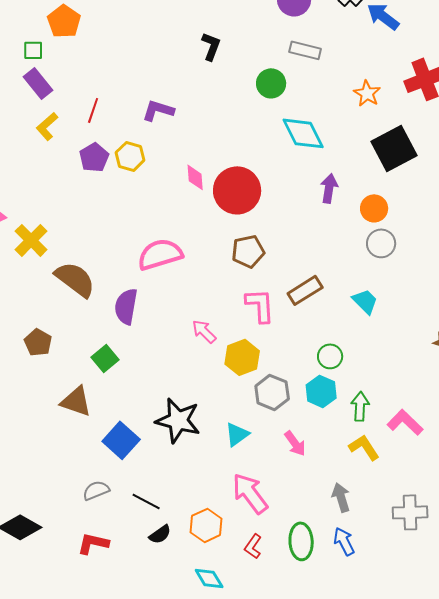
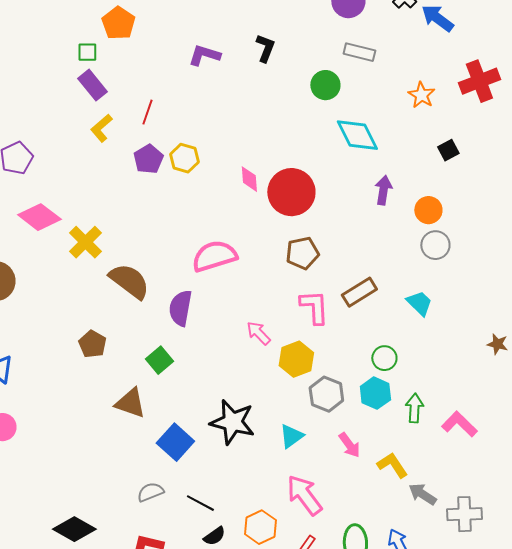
purple L-shape: (158, 110) -> (204, 55), moved
black square: (394, 148) -> (448, 150), size x0.5
yellow L-shape: (364, 447) -> (392, 465), moved
gray arrow: (341, 497) -> (422, 494), moved, turned -40

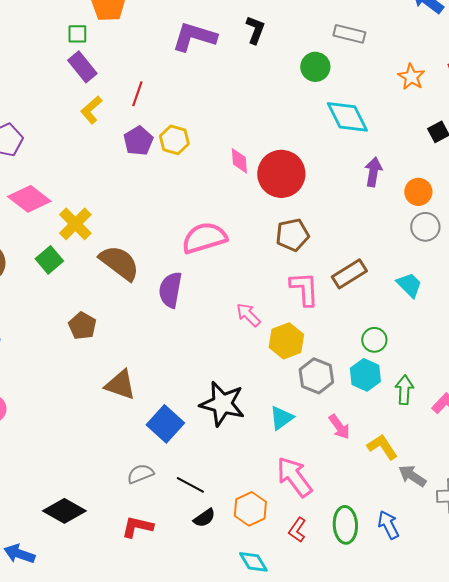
purple L-shape: (204, 55) -> (194, 37), size x1.4
green square: (159, 360) -> (49, 260), moved

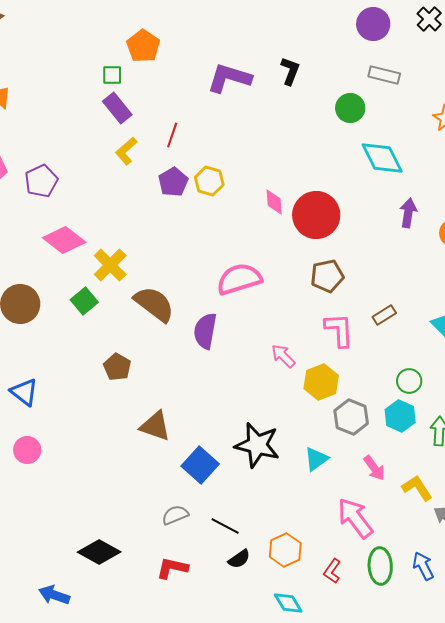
brown rectangle: (349, 274) -> (384, 315), size x0.7
pink arrow: (294, 477) -> (355, 518), moved

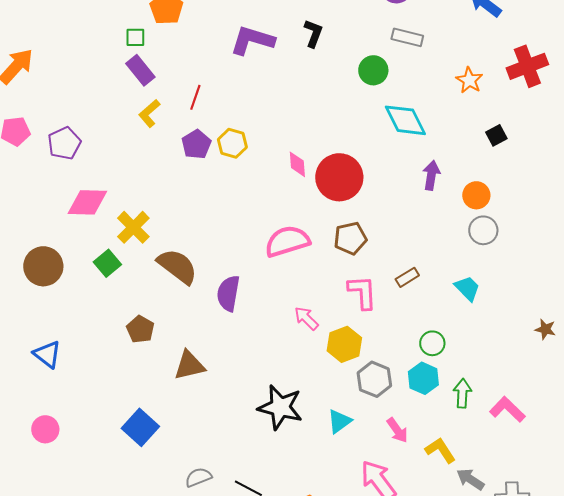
pink diamond: (64, 240) -> (87, 202), turned -36
pink semicircle: (239, 279) -> (287, 241), moved
brown triangle: (155, 426) -> (189, 365), moved, turned -32
pink circle: (27, 450) -> (45, 429), moved
blue square: (200, 465) -> (140, 427), moved

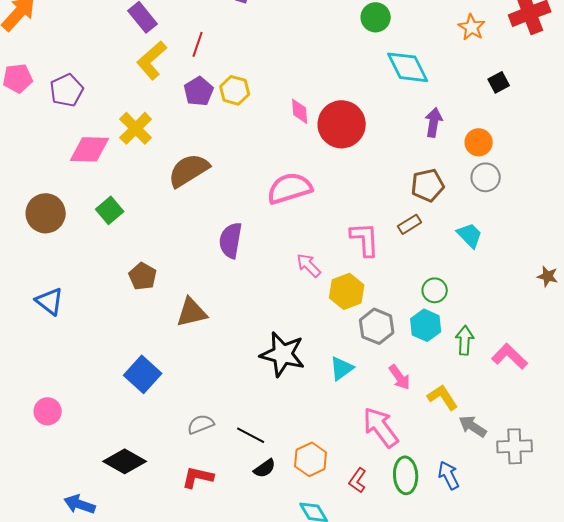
yellow L-shape: (149, 113) -> (152, 60), size x1.4
yellow cross: (133, 227) -> (136, 128), moved
brown pentagon: (350, 238) -> (428, 185), moved
brown semicircle: (177, 266) -> (189, 170), moved, turned -69
pink circle: (45, 429) -> (48, 411), moved

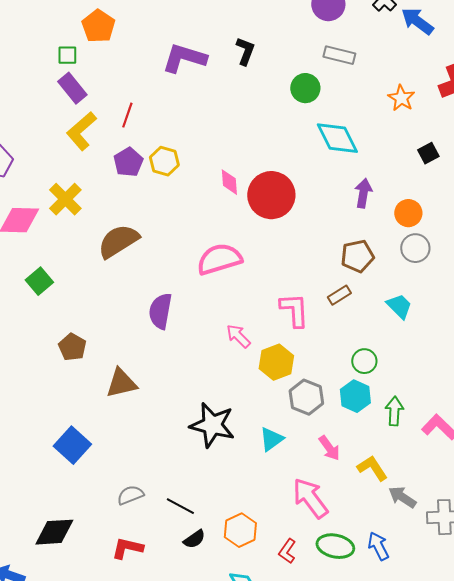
black diamond: (125, 461) -> (54, 532), turned -33
green ellipse: (406, 475) -> (335, 546), turned -75

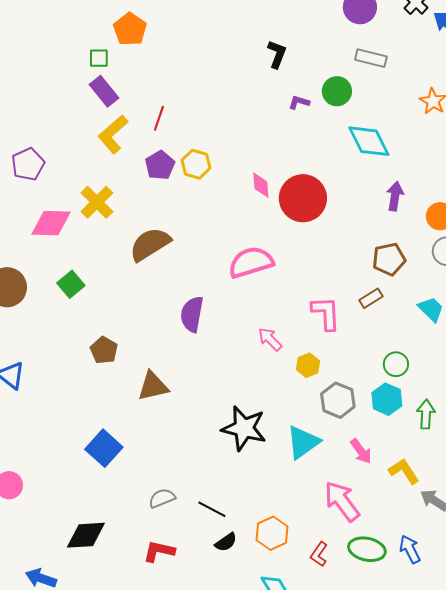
purple L-shape: (184, 58) -> (299, 102), moved, size x0.5
yellow hexagon: (276, 362) -> (308, 365), size x0.7
cyan triangle: (271, 439) -> (303, 442), size x1.4

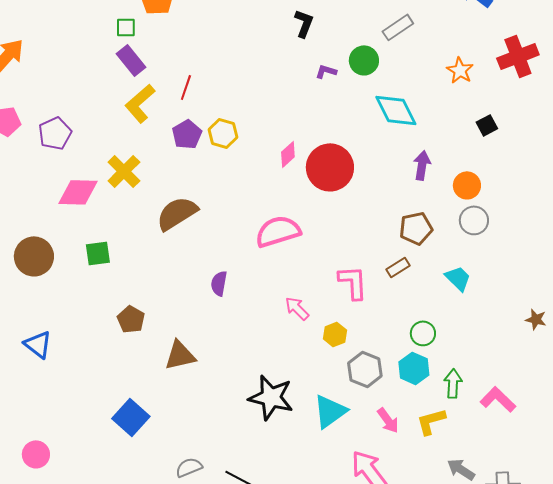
gray rectangle: (371, 58) -> (398, 27), turned -48
pink diamond: (261, 185) -> (288, 154), turned 52
green square: (71, 284) -> (98, 253), turned 32
purple semicircle: (192, 314) -> (219, 283), size x0.7
yellow L-shape: (404, 471) -> (431, 421), moved, turned -72

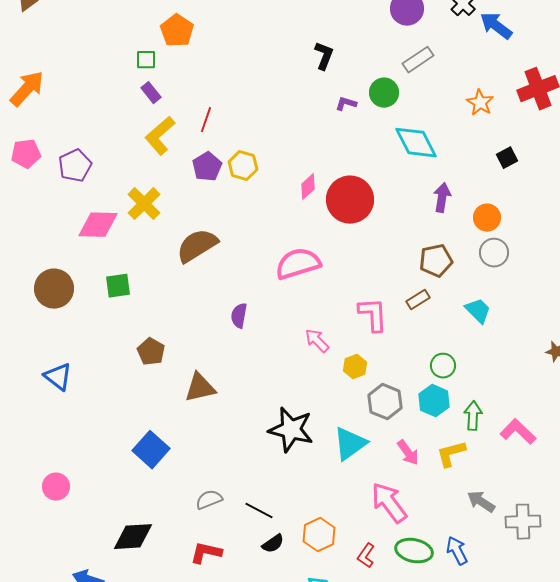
purple rectangle: (131, 60) -> (151, 93), size x0.7

